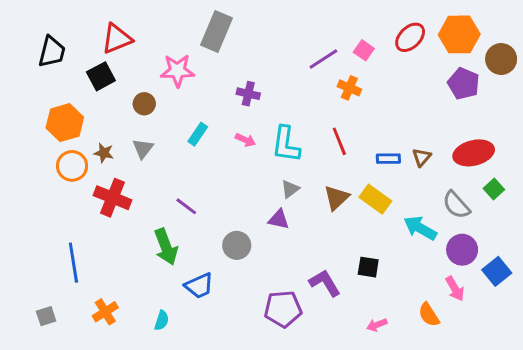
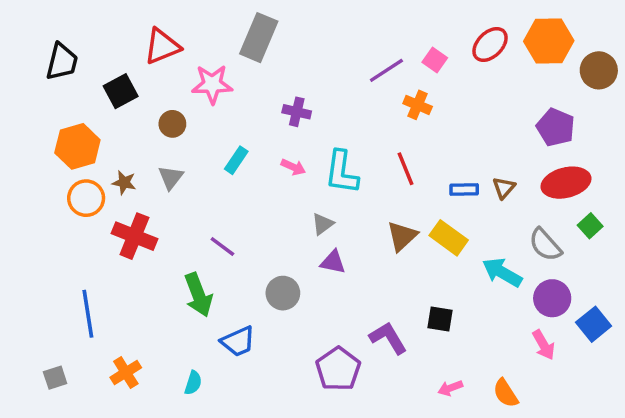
red triangle: (117, 39) -> (162, 46), moved
purple pentagon: (464, 84) -> (556, 127), moved
gray triangle: (290, 189) -> (323, 224), moved
purple pentagon: (283, 309) -> (338, 369), turned -30
orange semicircle: (429, 315) -> (506, 393), moved

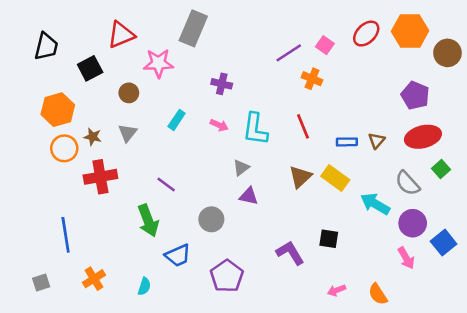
red cross: (134, 236) -> (100, 177), turned -32
purple pentagon: (338, 369) -> (227, 276), moved

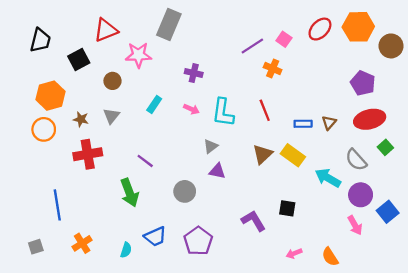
orange circle: (64, 148) -> (44, 129), moved
blue trapezoid: (178, 255) -> (155, 237), moved

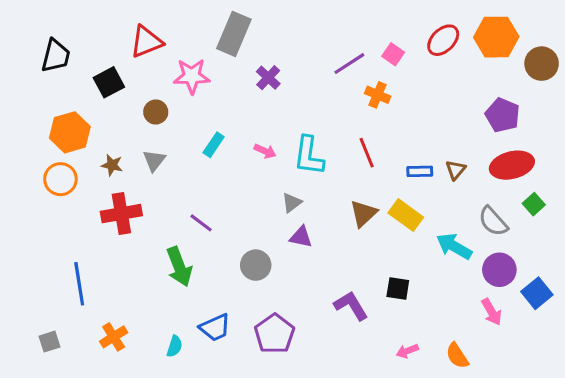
purple cross: (194, 73) -> (268, 78), moved, turned 30

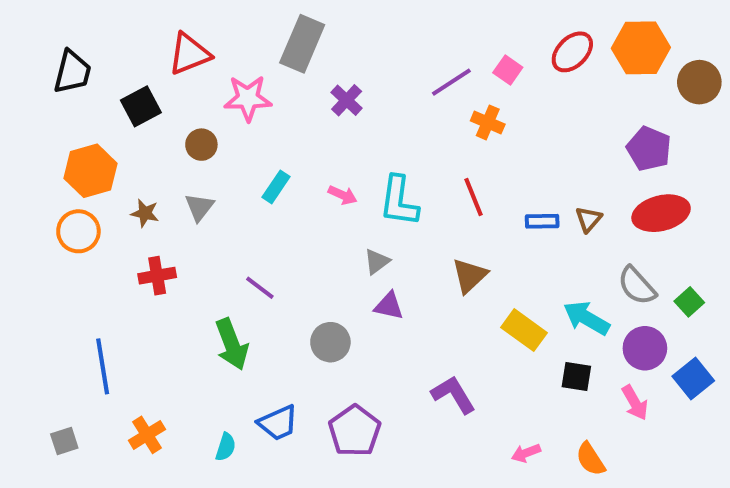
green square: (534, 204) -> (689, 302), moved
red cross: (121, 214) -> (157, 276), size x0.7
yellow rectangle: (406, 215) -> (524, 330), moved
black square: (398, 288) -> (576, 376), moved

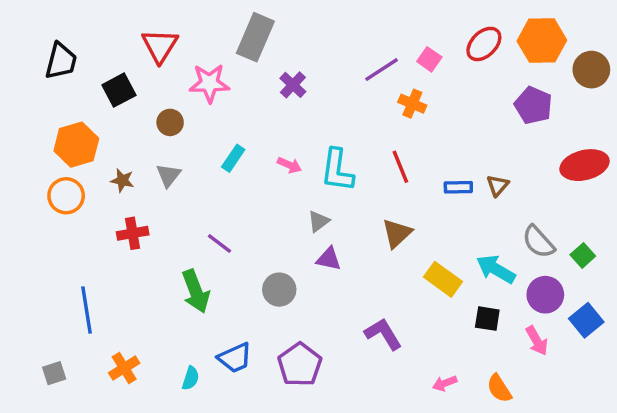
red triangle: (189, 54) -> (160, 46), turned -36
purple pentagon: (649, 149) -> (533, 105), moved
red ellipse: (661, 213) -> (585, 165), moved

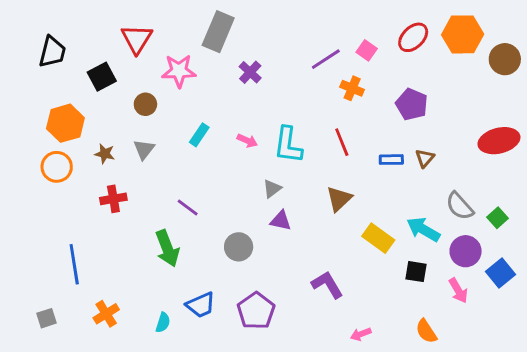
purple pentagon: (533, 105) -> (412, 104), moved
pink arrow: (445, 383) -> (361, 334), moved

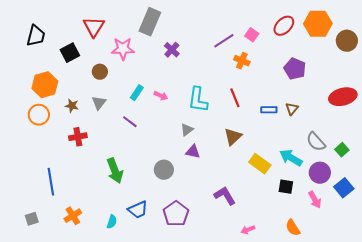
purple pentagon: (412, 104) -> (295, 69), moved
pink arrow: (247, 141) -> (161, 96), moved
purple line: (188, 208) -> (130, 122), moved

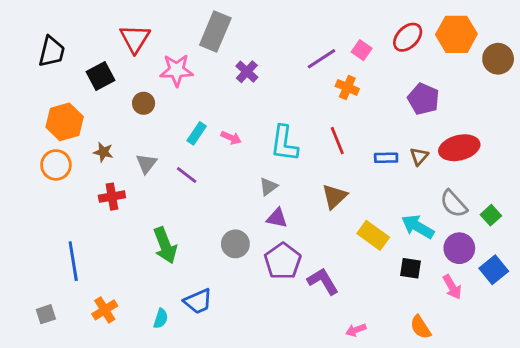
red ellipse: (343, 97) -> (459, 148), moved
gray triangle: (99, 103) -> (146, 164), moved
purple pentagon: (176, 214) -> (283, 261), moved

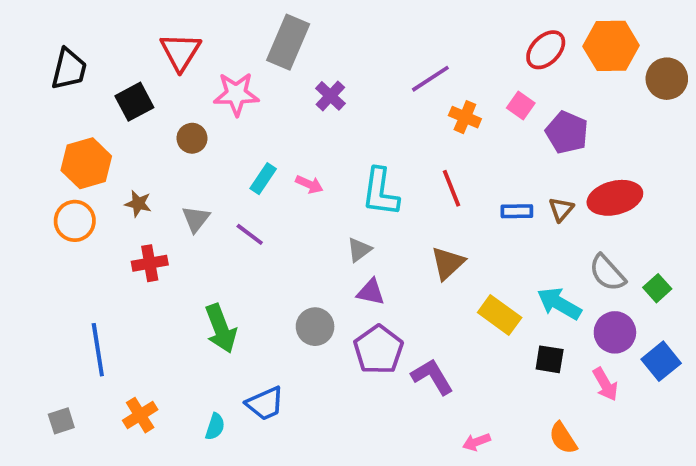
pink square: (362, 50) -> (521, 106), moved

